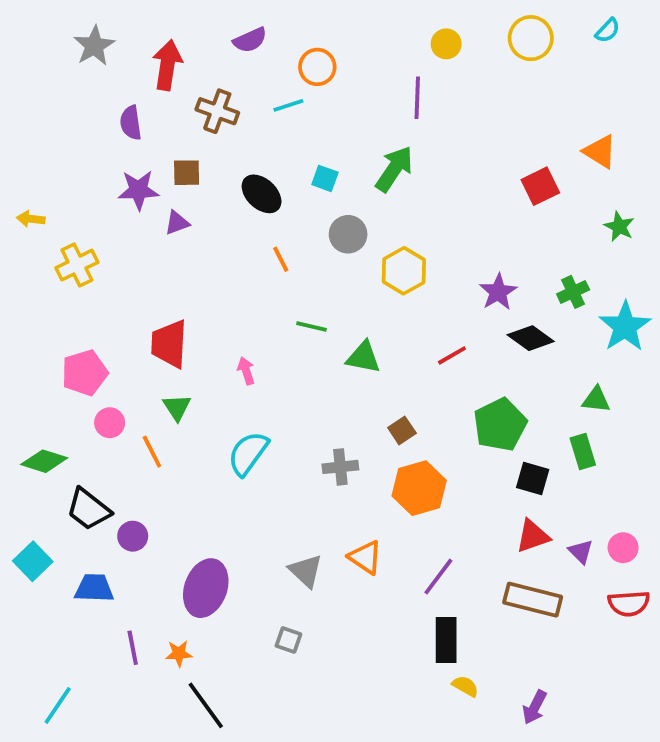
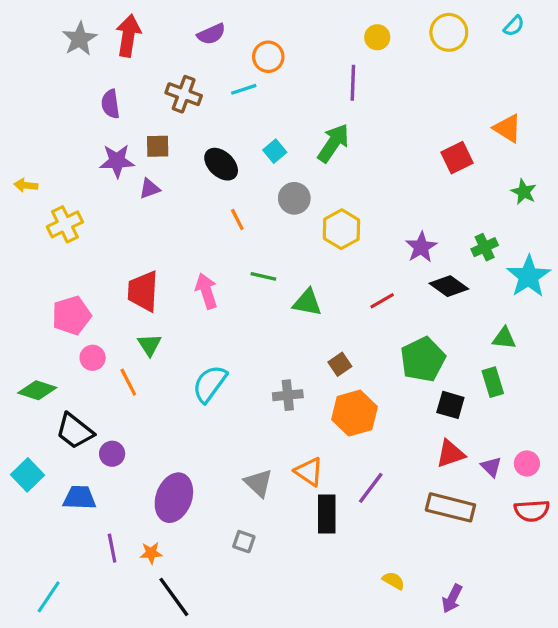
red arrow: (167, 65) -> (128, 36), moved
cyan square: (325, 178) -> (275, 151), turned 30
pink arrow: (246, 371) -> (206, 291), moved, size x1.5
black rectangle: (446, 640) -> (327, 514), moved

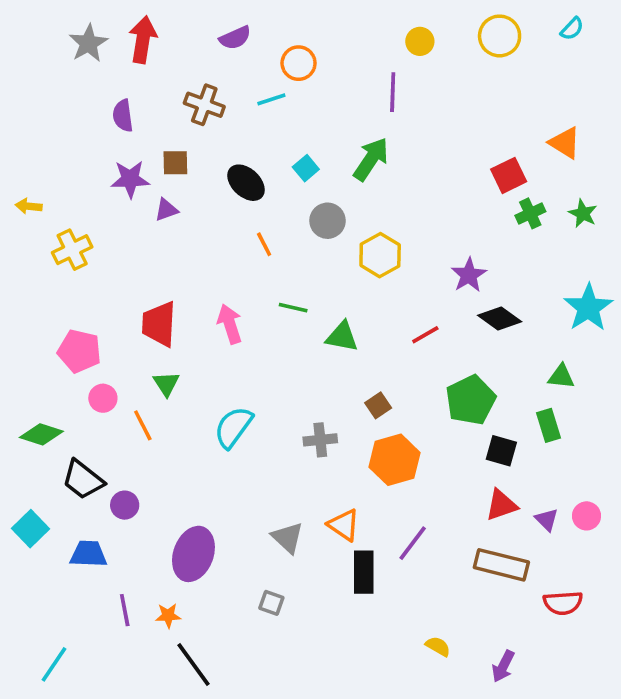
green cross: (485, 247) -> (530, 213), moved
pink pentagon: (71, 315) -> (79, 351), turned 30
red semicircle: (532, 511) -> (563, 603), moved

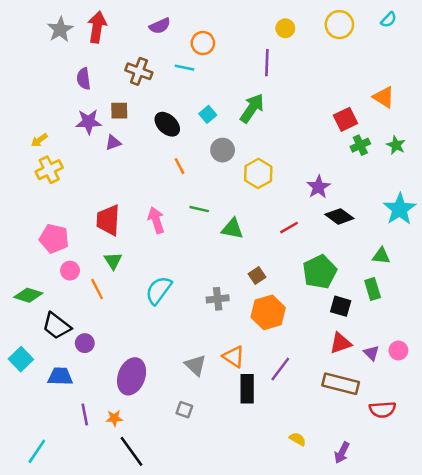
cyan line: (271, 99) -> (184, 68), turned 30
yellow arrow: (29, 206) -> (39, 140), moved, turned -42

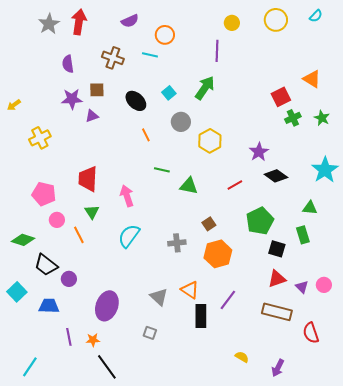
yellow arrow: (39, 140) -> (14, 105), moved
pink arrow: (156, 220) -> (127, 196), moved
red semicircle: (382, 410) -> (311, 333), turned 75

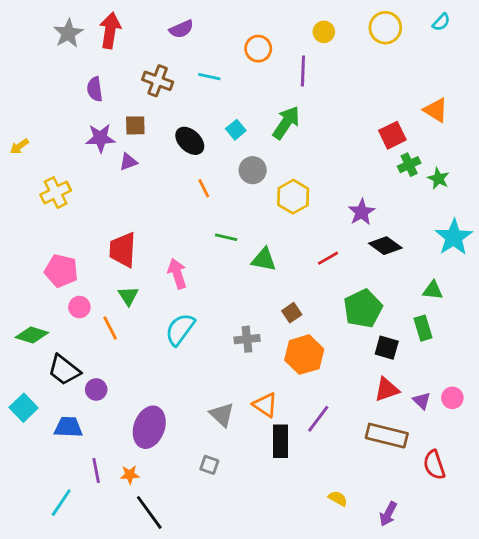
orange circle: (165, 35) -> (258, 49), moved
green star: (322, 118) -> (438, 179), moved
cyan line: (30, 367) -> (61, 503), moved

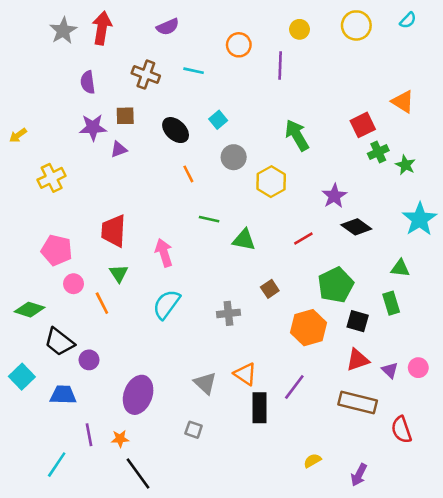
green arrow: (286, 123) -> (297, 135), moved, turned -64
orange hexagon: (304, 355) -> (309, 328), moved
yellow semicircle: (338, 498) -> (312, 461), turned -60

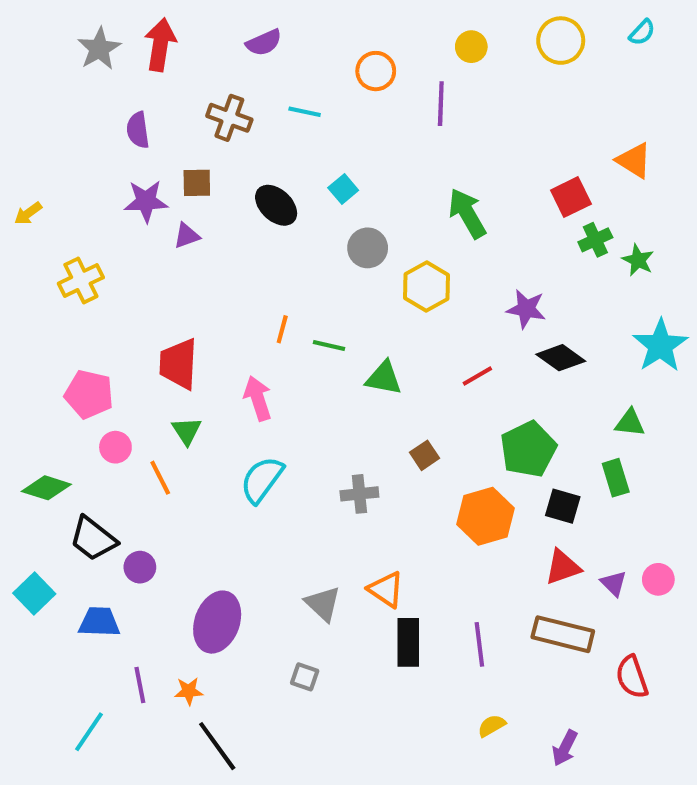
orange line: (188, 174) -> (282, 329), moved, turned 42
purple star: (334, 196) -> (526, 309), turned -30
purple line: (294, 387) -> (479, 644), moved, turned -44

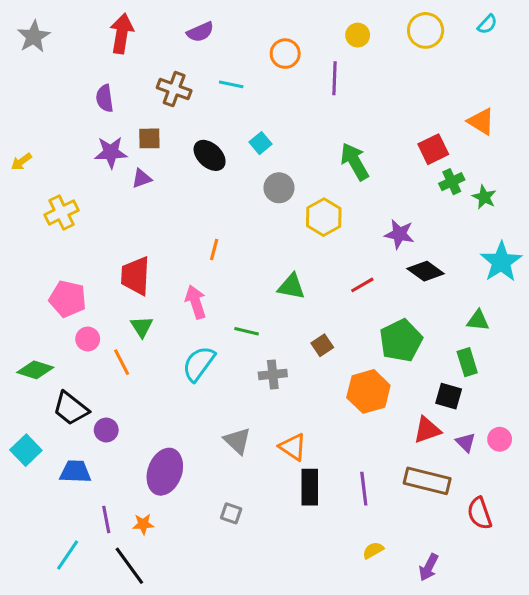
gray star: (99, 49) -> (34, 37), moved
green line: (329, 346) -> (247, 331), moved
black square: (563, 506) -> (449, 396), moved
gray triangle: (323, 604) -> (237, 441), moved
black line: (217, 746) -> (129, 566), moved

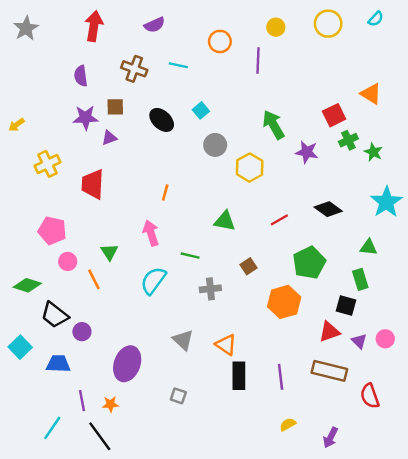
purple star: (399, 234) -> (307, 152), moved
red trapezoid: (136, 276) -> (93, 184), moved

